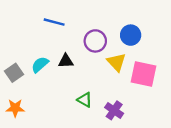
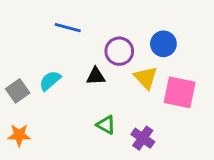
black triangle: (66, 61) -> (96, 76), moved

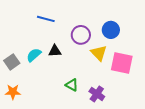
black triangle: (96, 76) -> (55, 51), moved

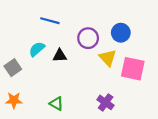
cyan semicircle: (34, 55) -> (37, 49), moved
green triangle: (72, 85) -> (56, 104), moved

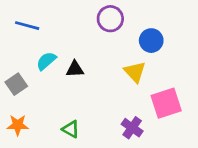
blue line: (50, 21) -> (27, 26), moved
purple circle: (88, 38) -> (110, 19), moved
pink square: (133, 69) -> (166, 103), moved, turned -30

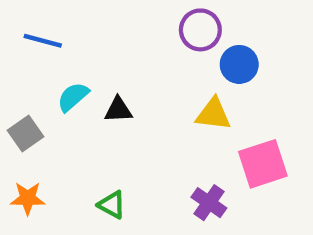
purple circle: (110, 19) -> (200, 30), moved
yellow triangle: (135, 72) -> (213, 114), turned -40

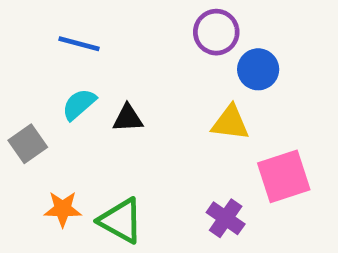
blue line: (43, 41) -> (79, 44), moved
orange star: (28, 198) -> (63, 209), moved
green triangle: (112, 205) -> (121, 221), size x1.5

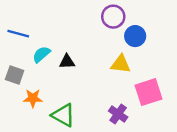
blue line: (79, 44) -> (18, 34), moved
gray square: (28, 144) -> (15, 75), turned -36
orange star: (63, 209) -> (33, 98), moved

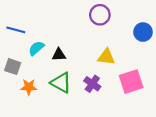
blue circle: (135, 36) -> (143, 32), moved
purple cross: (118, 114) -> (92, 84), moved
green triangle: (63, 115) -> (61, 83), moved

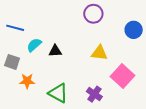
pink square: (131, 82) -> (123, 76), turned -30
green triangle: (61, 83) -> (58, 93), moved
purple cross: (92, 84) -> (94, 94), moved

